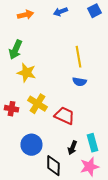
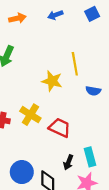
yellow star: (26, 73) -> (52, 81), moved
blue semicircle: (79, 82) -> (93, 91), moved
blue circle: (31, 145) -> (22, 172), moved

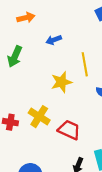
blue arrow: (55, 15) -> (54, 40), moved
yellow star: (52, 81) -> (61, 82), turned -30

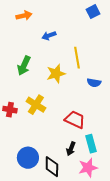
green arrow: (15, 57) -> (24, 66), moved
red trapezoid: (69, 130) -> (75, 120), moved

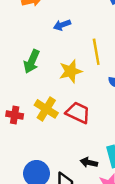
red trapezoid: (75, 120) -> (78, 113), moved
black arrow: (71, 149) -> (89, 163), turned 80

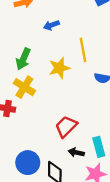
yellow cross: (46, 109) -> (24, 87), moved
red trapezoid: (78, 113) -> (66, 127), moved, turned -70

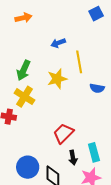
blue arrow: (51, 25) -> (58, 43), moved
black arrow: (76, 152) -> (73, 158), turned -112

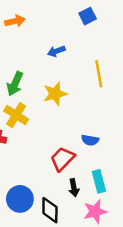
blue square: (96, 14) -> (88, 16), moved
yellow line: (79, 62) -> (99, 74), moved
blue semicircle: (97, 88) -> (90, 140), moved

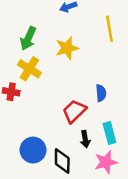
blue semicircle: (90, 140) -> (101, 93), turned -105

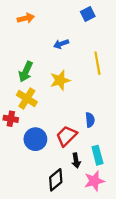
blue circle: (33, 150) -> (35, 139), moved
black diamond: (62, 161) -> (56, 180), turned 50

